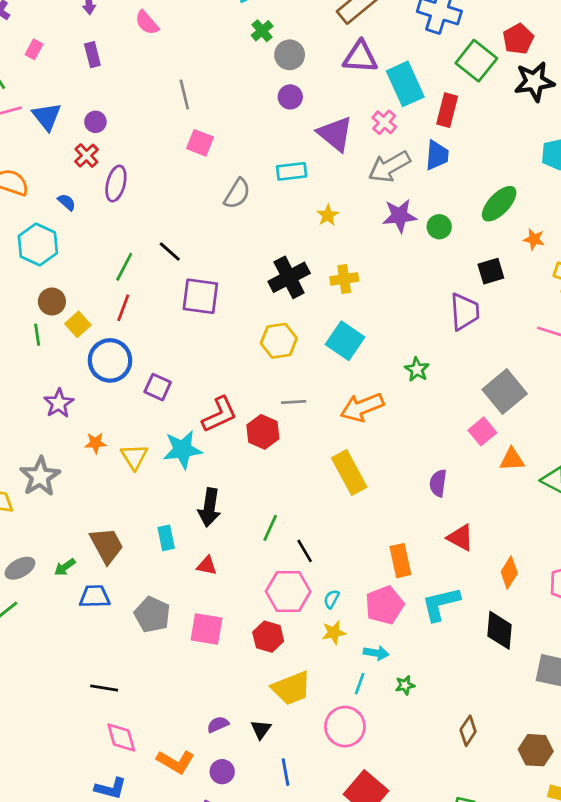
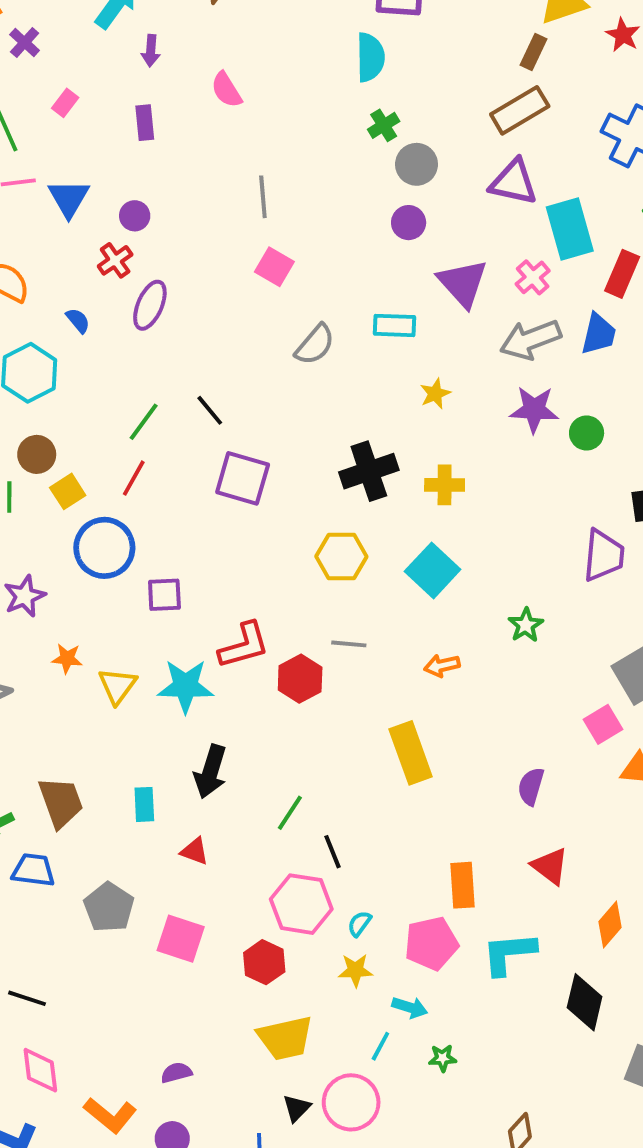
purple square: (158, 387) -> (164, 595), turned -36
orange arrow: (362, 407) -> (442, 666), size x0.6
black triangle: (261, 729) -> (297, 1108), moved

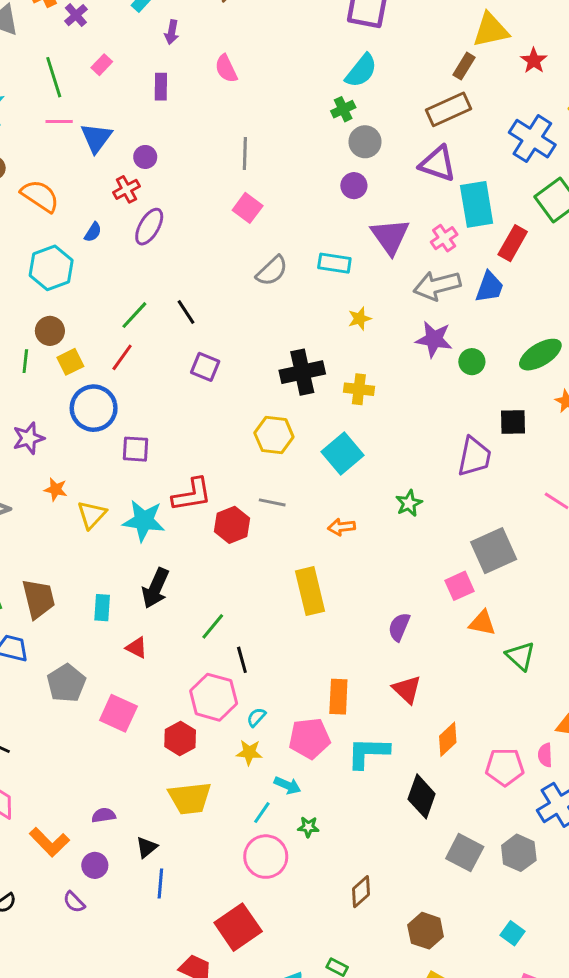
cyan semicircle: (370, 57) -> (361, 71), moved, turned 33
blue semicircle: (78, 320) -> (93, 232), turned 66
purple square: (243, 478) -> (205, 367), size x0.7
pink circle: (351, 1102) -> (266, 857), moved
black triangle: (297, 1108) -> (147, 847), moved

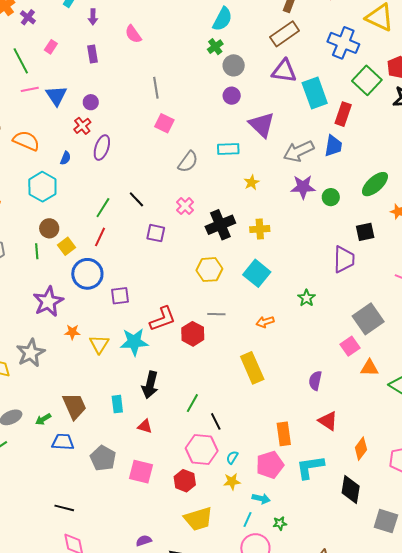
pink cross: (444, 238) -> (185, 206), moved
purple star: (28, 438) -> (48, 302), size x1.4

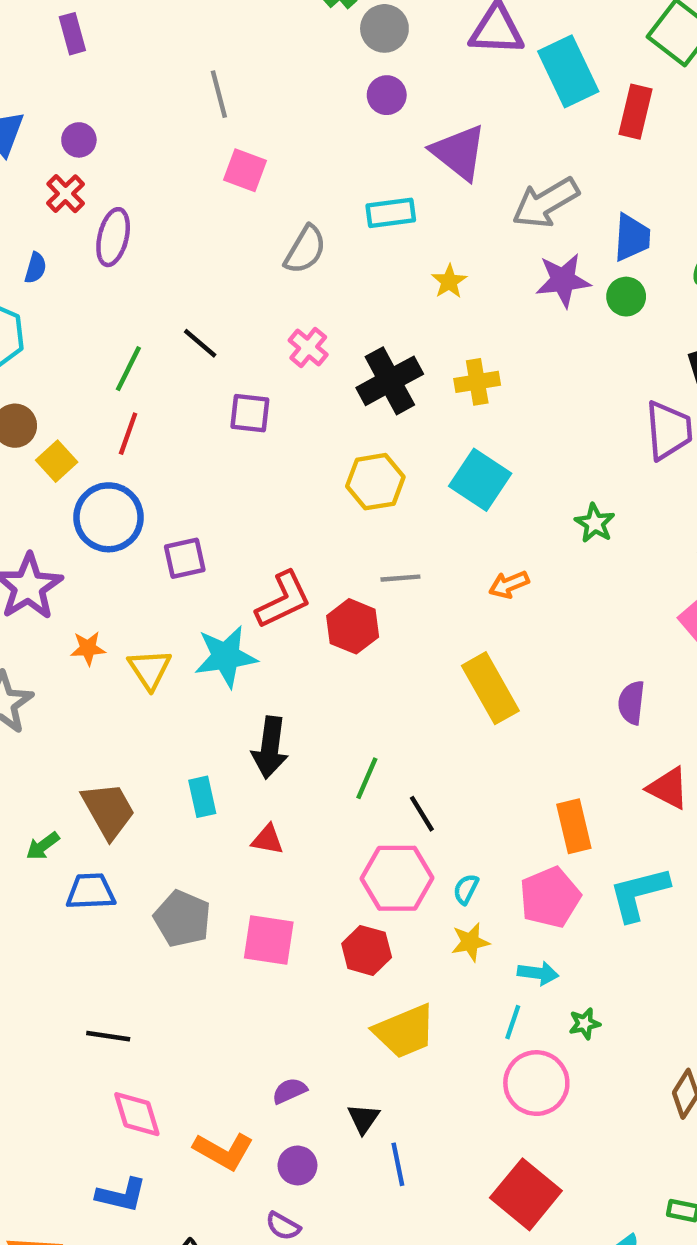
blue trapezoid: (333, 146) -> (632, 237), moved

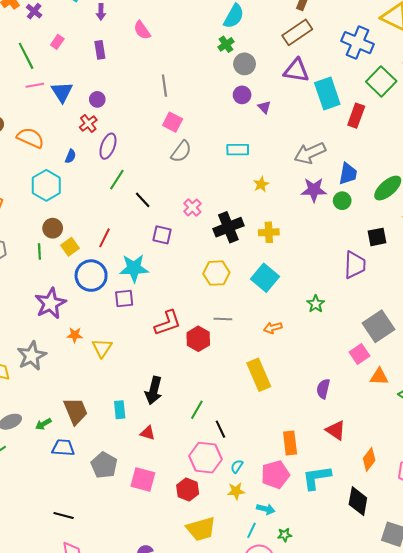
purple triangle: (459, 152) -> (264, 107), moved, size x0.5
gray semicircle: (305, 250) -> (181, 152), moved
green line: (128, 369) -> (117, 180), moved
cyan star: (226, 656) -> (134, 268), moved

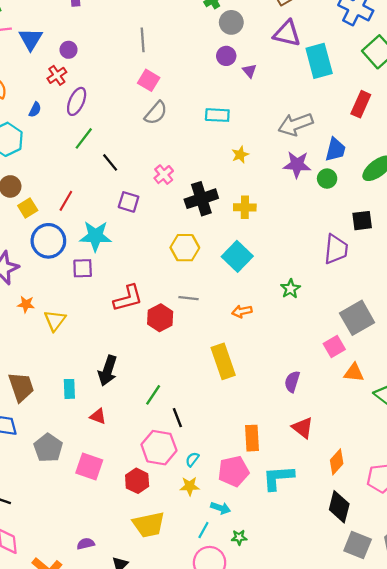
red rectangle: (356, 116) -> (361, 104), moved
black diamond: (358, 501) -> (339, 507), moved

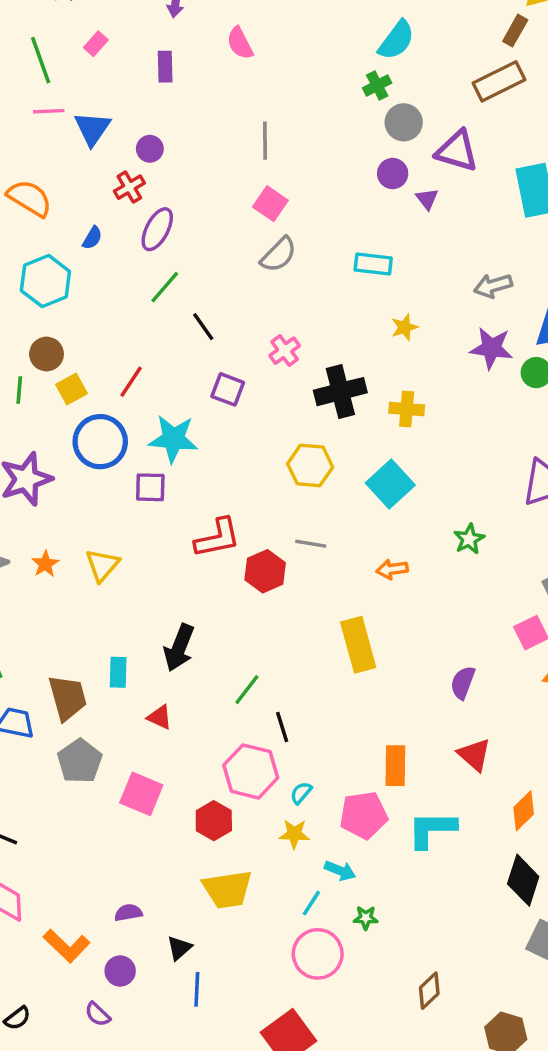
purple triangle: (287, 33) -> (457, 151), moved
gray arrow: (296, 124) -> (493, 286), size x0.7
orange star: (26, 304) -> (45, 564), moved, turned 30
brown trapezoid: (21, 387) -> (67, 698), moved

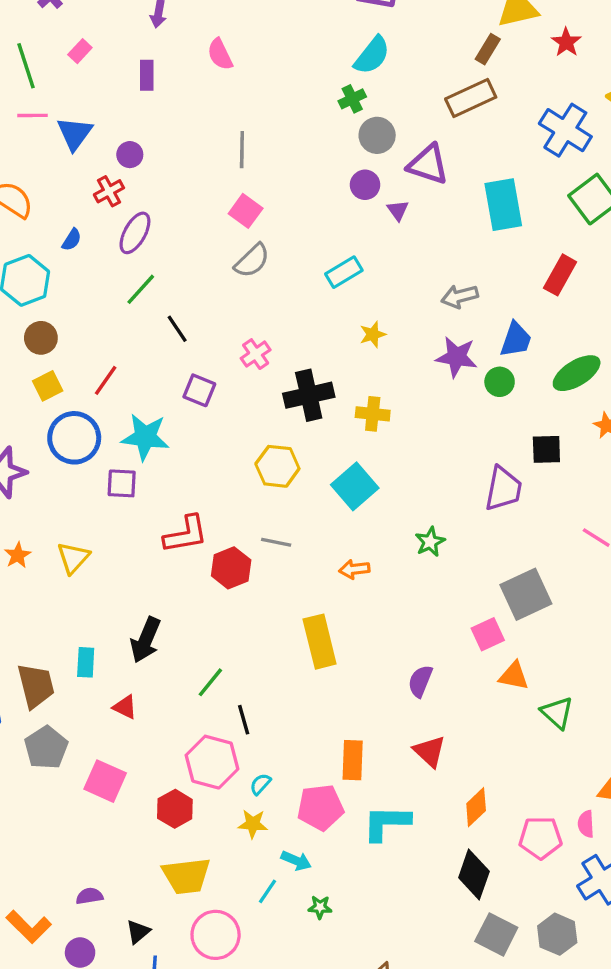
cyan rectangle: (373, 264) -> (344, 272), turned -39
brown circle: (47, 354) -> (41, 338), moved
pink circle: (318, 954) -> (216, 935), moved

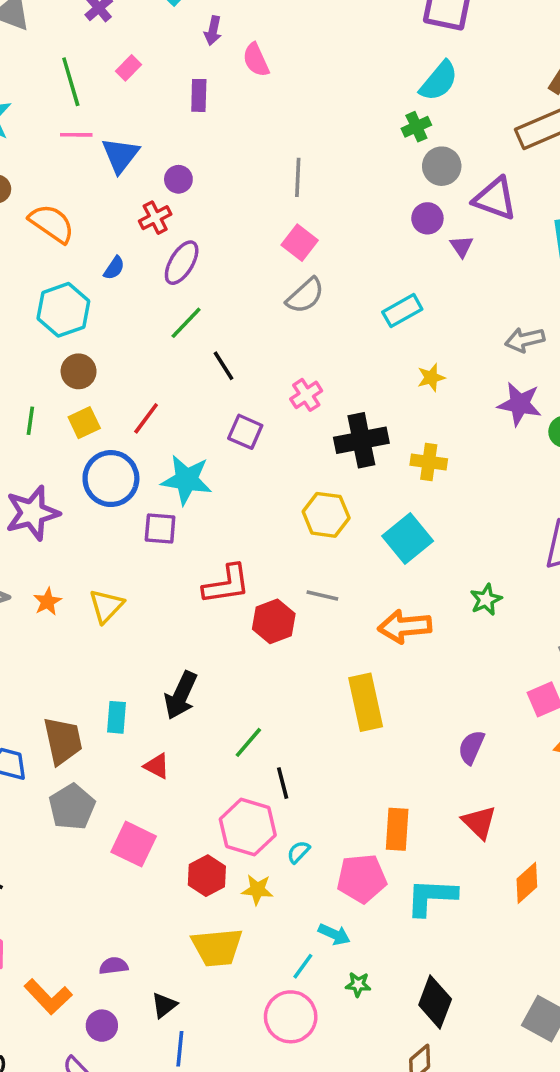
pink semicircle: (220, 54) -> (256, 60), moved
orange arrow: (354, 569) -> (405, 626), size x1.6
yellow star: (253, 824) -> (257, 890), moved
black diamond: (474, 875) -> (435, 1002), moved
pink circle: (216, 935) -> (291, 1017), moved

